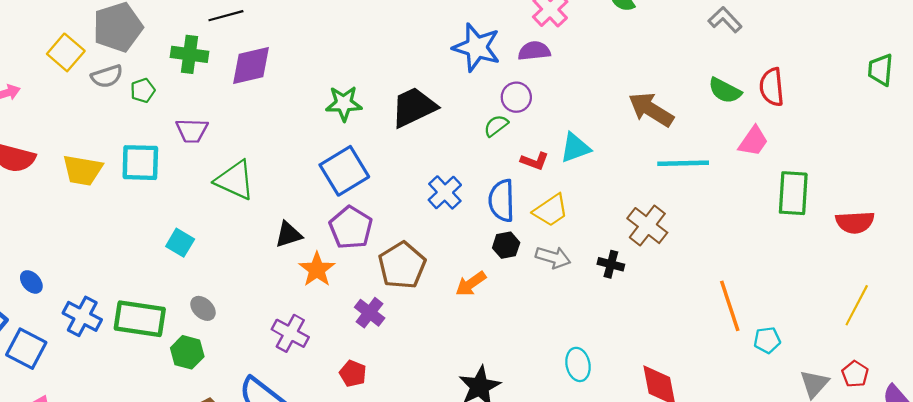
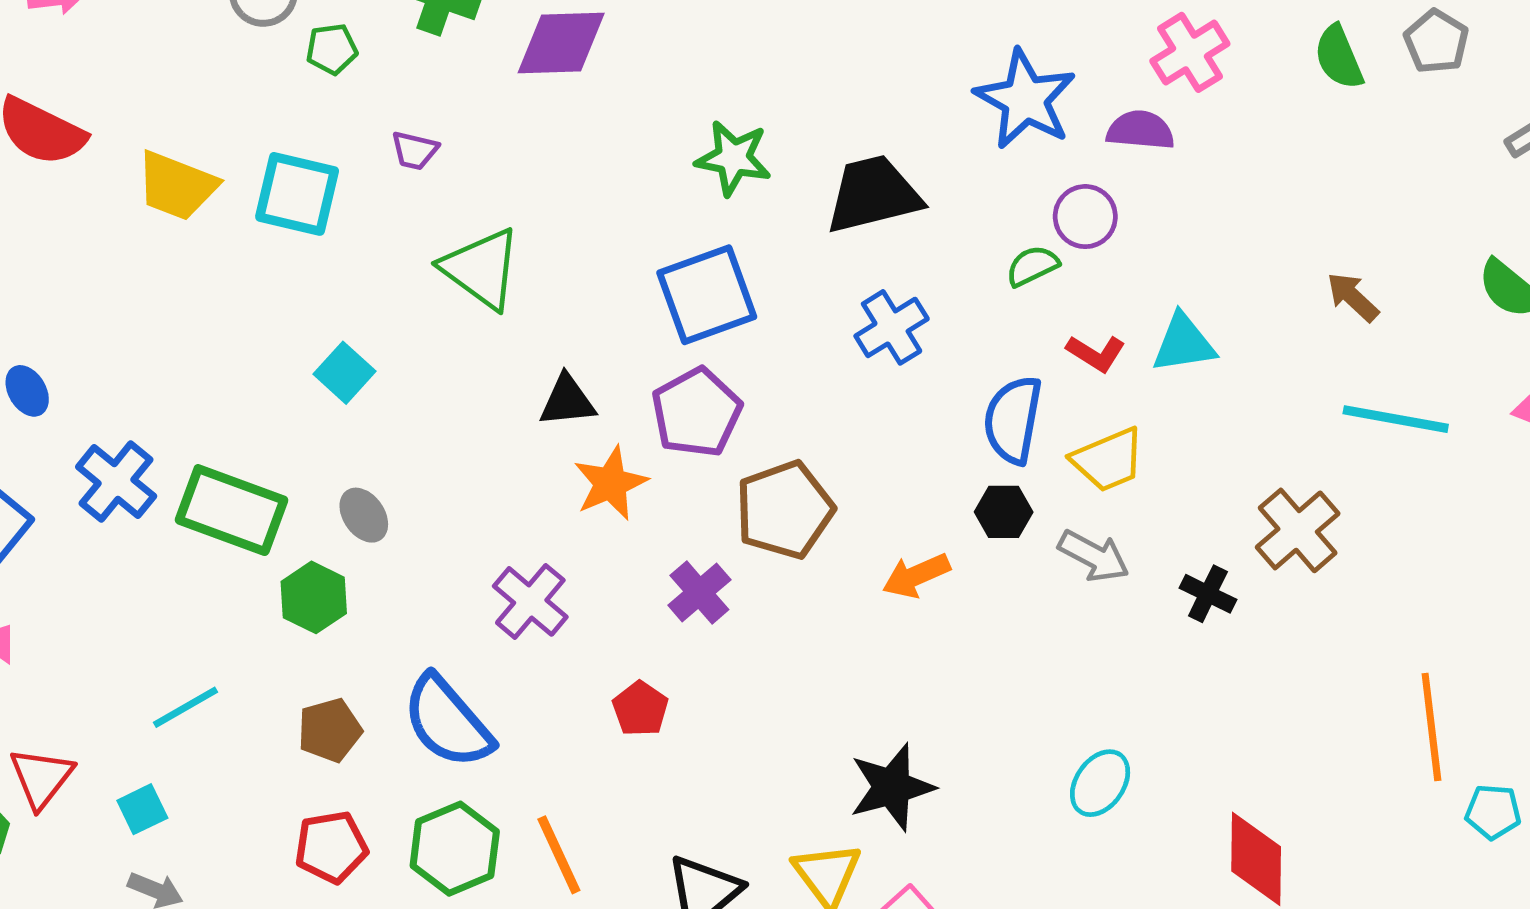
brown arrow: (651, 110) -> (1353, 297), size x0.6
purple trapezoid: (192, 131) -> (415, 150), size x0.7
blue cross: (445, 192) -> (892, 327), moved
cyan ellipse: (578, 364) -> (1100, 783), turned 36

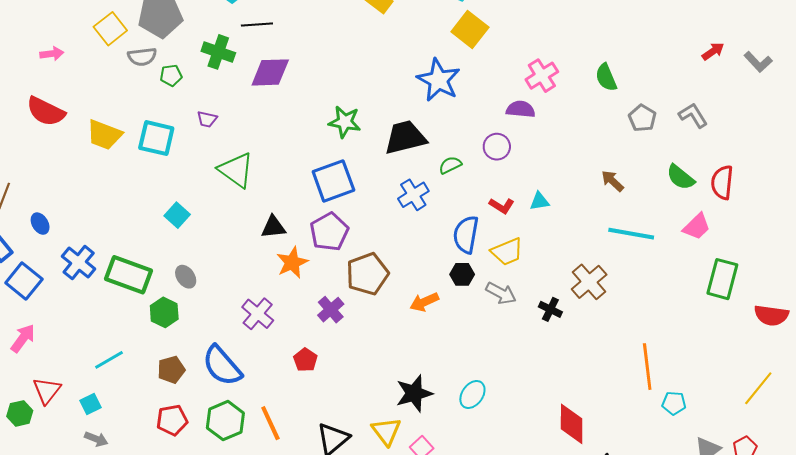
gray pentagon: (1436, 42) -> (642, 118), moved
blue star: (1025, 99) -> (439, 80), moved
green semicircle: (1032, 266) -> (450, 165), moved
cyan triangle: (1184, 343) -> (539, 201), size x0.7
cyan ellipse: (1100, 783) -> (472, 395), moved

